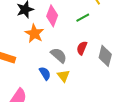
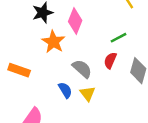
green line: (83, 18) -> (118, 38), moved

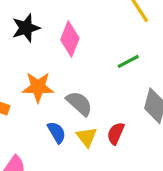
orange star: (53, 42) -> (38, 87), moved, turned -30
red semicircle: (110, 61) -> (116, 133), moved

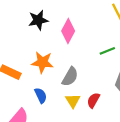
gray semicircle: (79, 103) -> (70, 77), turned 72
blue semicircle: (57, 132) -> (41, 96), moved

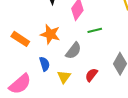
green line: (107, 51) -> (95, 30), moved
yellow triangle: (73, 101) -> (64, 77), moved

